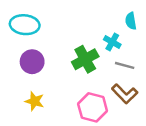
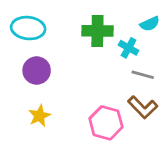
cyan semicircle: (131, 21) -> (150, 24), turned -105
green cross: (85, 59) -> (97, 31), moved, turned 30
yellow star: (35, 101) -> (39, 116), turned 30

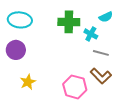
purple circle: (37, 71) -> (16, 50), moved

